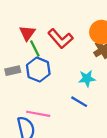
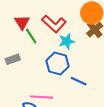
blue hexagon: (38, 70) -> (58, 64), moved
cyan star: (87, 78) -> (67, 41), moved

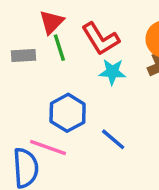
gray rectangle: (13, 59) -> (24, 55), moved
blue hexagon: (58, 64) -> (68, 113), moved

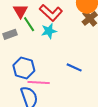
cyan star: (112, 72) -> (49, 31), moved
blue hexagon: (68, 113) -> (24, 68), moved

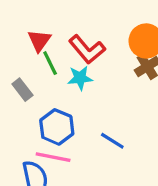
gray rectangle: (10, 34) -> (22, 90), moved, turned 64
blue hexagon: (24, 68) -> (57, 127), moved

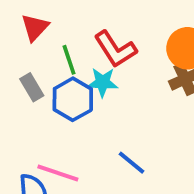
red triangle: (39, 41) -> (35, 27), moved
blue hexagon: (57, 127) -> (73, 99), moved

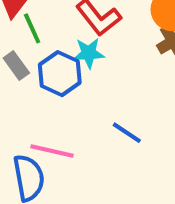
green line: (69, 60) -> (32, 28), moved

